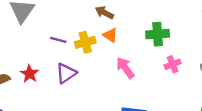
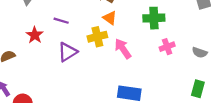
yellow cross: (85, 42) -> (97, 37), moved
red star: (29, 74) -> (35, 35), moved

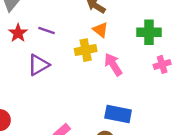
red star: (35, 35) -> (18, 33), moved
purple triangle: (68, 52) -> (39, 65), moved

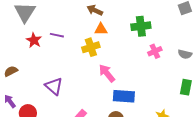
orange triangle: (100, 30) -> (101, 29), turned -32
pink arrow: (113, 64) -> (107, 73), moved
purple triangle: (39, 65) -> (54, 86), moved, turned -42

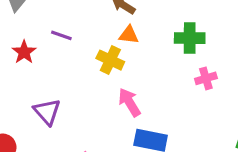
red star: (34, 40) -> (24, 52), moved
yellow cross: (91, 47) -> (110, 60), turned 36

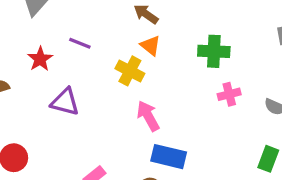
orange triangle: (129, 35) -> (150, 45), turned 30
purple triangle: (47, 112) -> (65, 102), moved, turned -36

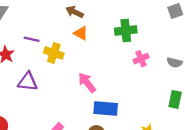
yellow cross: (130, 71) -> (54, 53), moved

